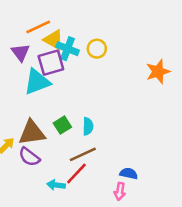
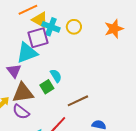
purple triangle: (20, 52) -> (14, 71), moved
orange star: (158, 72) -> (114, 29), moved
cyan semicircle: (88, 126) -> (56, 76), moved, turned -32
brown line: (83, 154) -> (78, 101), moved

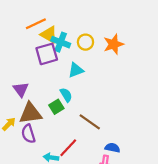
orange star: (114, 29) -> (114, 44), moved
cyan triangle: (27, 53) -> (76, 70), moved, size x0.7
brown line: (78, 101) -> (90, 122), turned 60
purple semicircle: (21, 112) -> (28, 134), turned 36

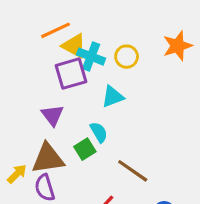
orange star: (114, 44) -> (177, 46), moved
purple triangle: (21, 90) -> (52, 115), moved

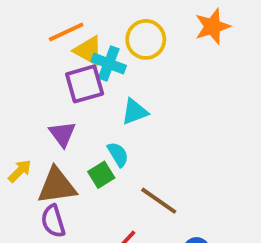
orange star: (177, 46) -> (213, 26), moved
yellow circle: (127, 57) -> (146, 39), moved, size x1.4
yellow arrow: (17, 174) -> (20, 171), moved

